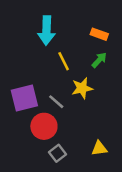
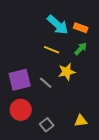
cyan arrow: (46, 30) -> (58, 25), moved, turned -50
yellow line: (64, 61) -> (52, 50), turned -42
red circle: (44, 126) -> (21, 110), moved

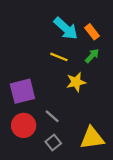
orange rectangle: (81, 28) -> (92, 32), turned 32
gray line: (46, 83) -> (52, 116), moved
yellow triangle: (81, 121) -> (92, 138), size x1.6

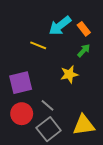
cyan arrow: (66, 28) -> (60, 26), turned 100
yellow line: (59, 57) -> (38, 45), moved
gray square: (53, 143) -> (49, 129), size x1.6

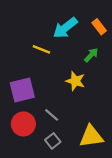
orange rectangle: (84, 29) -> (99, 27), moved
yellow star: (69, 74) -> (75, 81), turned 30
gray square: (49, 129) -> (53, 141), size x0.6

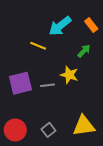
gray line: (52, 115) -> (47, 85), moved, turned -48
red circle: (23, 124) -> (15, 130), moved

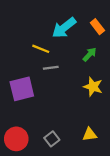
yellow star: (69, 75) -> (93, 87), moved
gray line: (47, 85) -> (51, 68), moved
yellow triangle: (84, 126) -> (90, 134), size x0.6

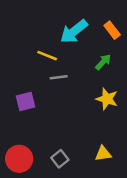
purple square: (22, 89) -> (25, 101), size x0.7

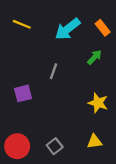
yellow line: (47, 56) -> (22, 24), moved
gray line: (59, 77) -> (53, 71), turned -63
yellow star: (107, 99) -> (98, 103), moved

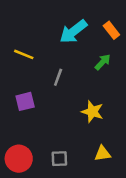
yellow line: (22, 24) -> (24, 54), moved
yellow star: (98, 103) -> (92, 112), moved
gray square: (55, 146) -> (59, 159), turned 35

